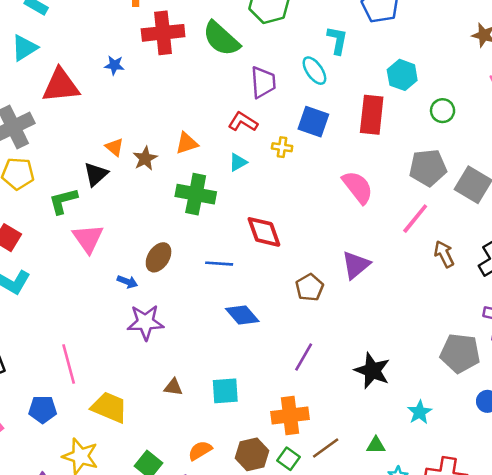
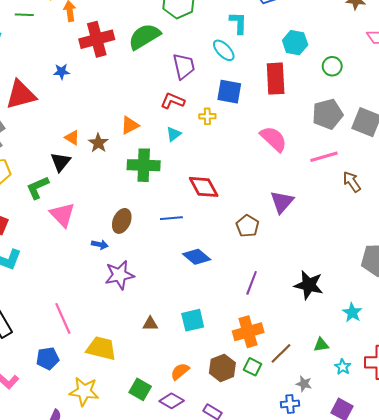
green semicircle: (221, 39) -> (144, 36), turned 116
pink line: (415, 219) -> (324, 157), turned 44

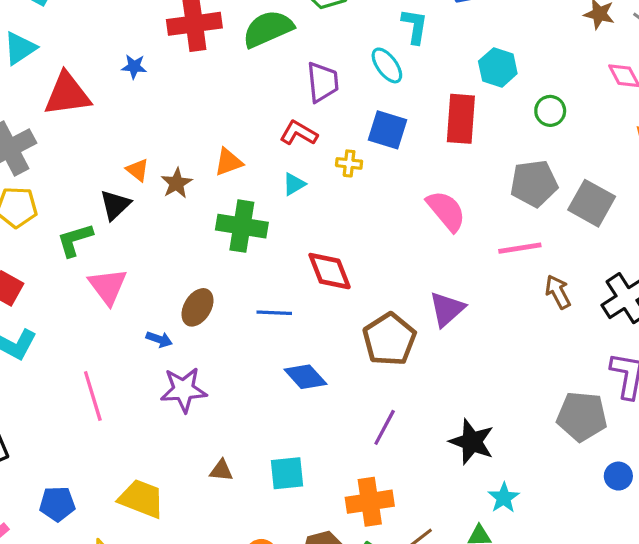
brown pentagon: (247, 226) -> (389, 339), size x1.5
cyan star: (352, 313) -> (504, 498), moved
pink line: (63, 318) -> (93, 396), moved

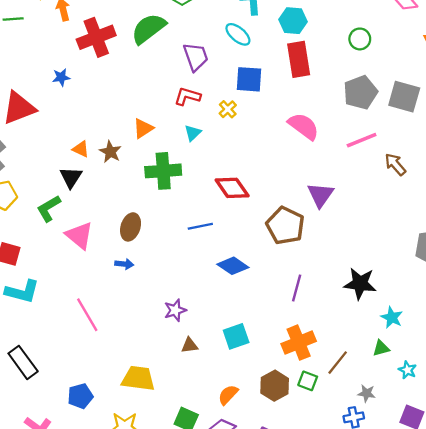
cyan hexagon: (498, 67) -> (293, 21), moved
yellow cross: (349, 163) -> (228, 109), turned -36
brown ellipse: (197, 307) -> (131, 227), moved
purple star: (184, 390) -> (175, 310), moved, size x0.7

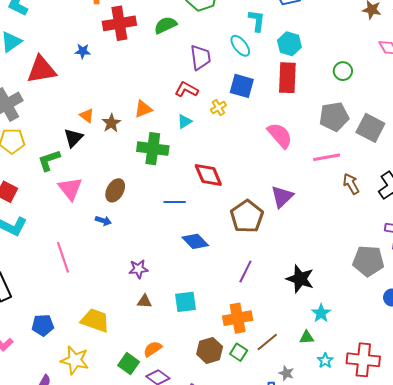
green semicircle: (149, 29) -> (165, 25), size x0.7
orange semicircle: (228, 395) -> (153, 349), moved

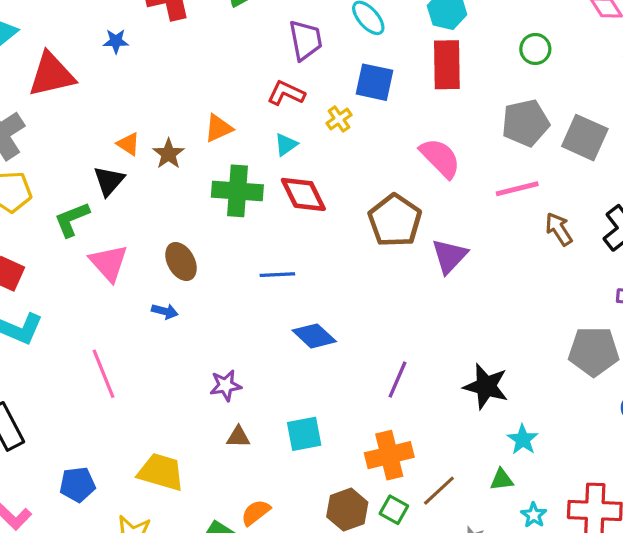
red diamond: (208, 175) -> (303, 194), moved
brown ellipse: (115, 190) -> (181, 262), turned -55
brown pentagon: (247, 216) -> (395, 220), moved

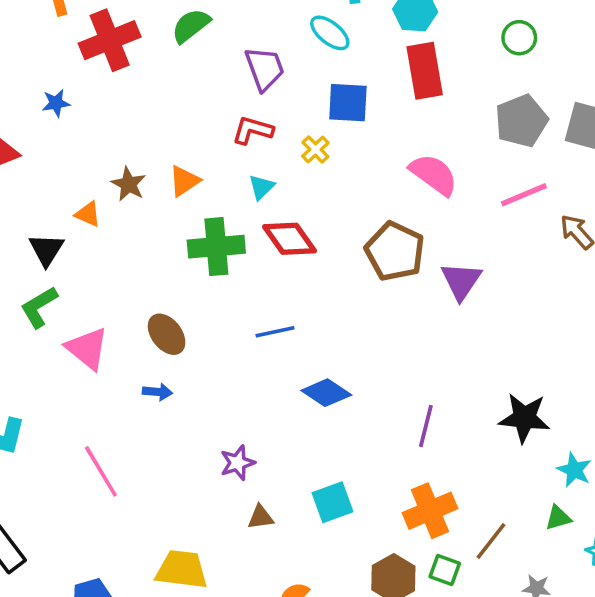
brown star: (169, 154) -> (129, 184), moved
black triangle: (109, 181) -> (46, 250), moved

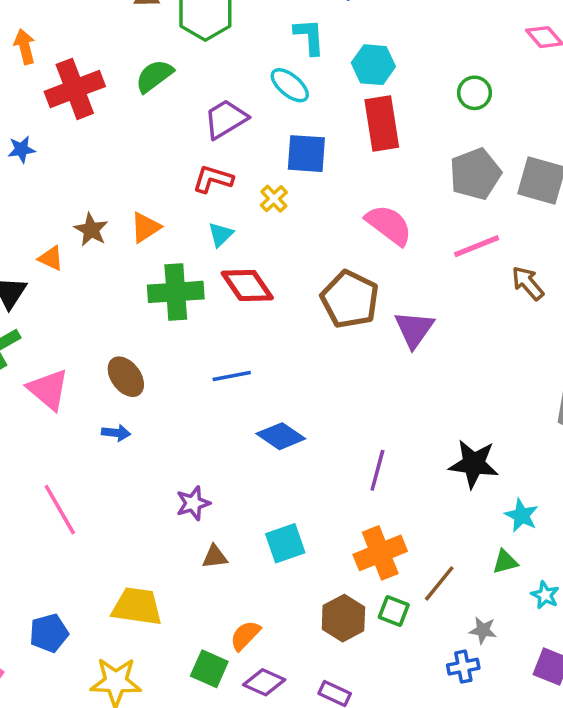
purple trapezoid: (265, 69) -> (226, 119), turned -102

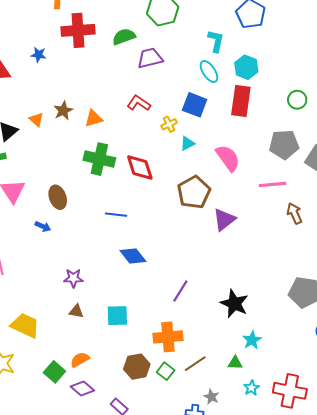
cyan ellipse: (290, 85) -> (209, 71), moved
purple trapezoid: (226, 119) -> (150, 58), moved
cyan triangle: (221, 234) -> (187, 143), moved

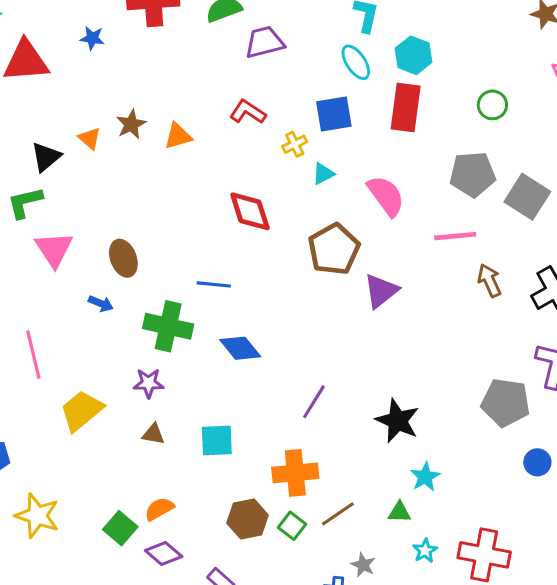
blue square: (195, 105) -> (334, 114), turned -30
green cross: (99, 159) -> (168, 326), moved
yellow trapezoid: (25, 326) -> (81, 411), moved, turned -64

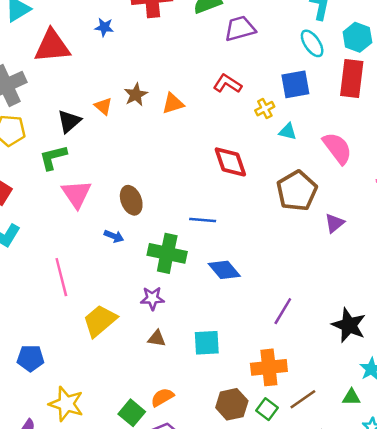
cyan triangle: (323, 174) -> (288, 131), turned 42
purple triangle: (381, 291) -> (334, 223), size x0.7

